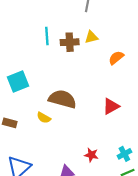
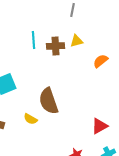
brown semicircle: (62, 99) -> (49, 101), turned -124
red triangle: (111, 106) -> (100, 126), moved

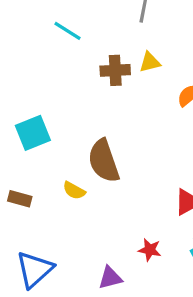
cyan line: (34, 40) -> (67, 31), moved, turned -54

